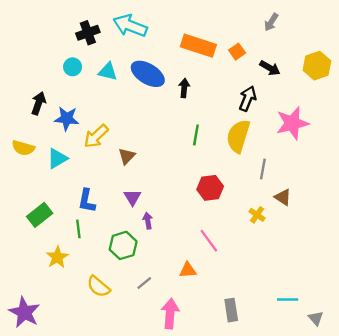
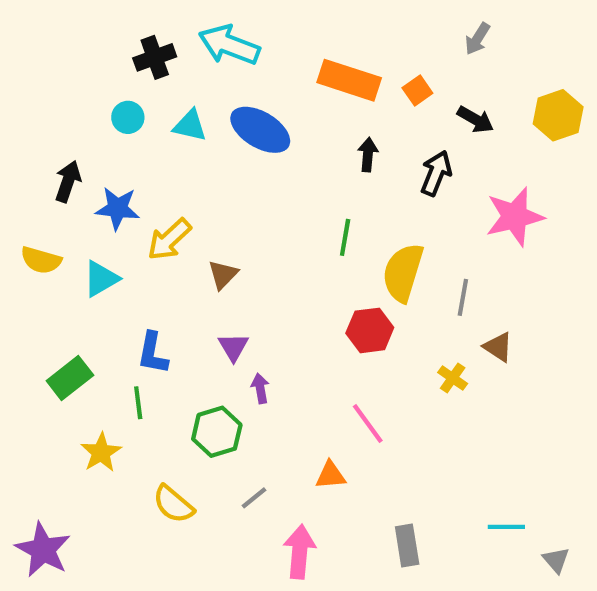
black arrow: (184, 88) -> (368, 155), moved
yellow semicircle: (238, 136) -> (403, 272), moved

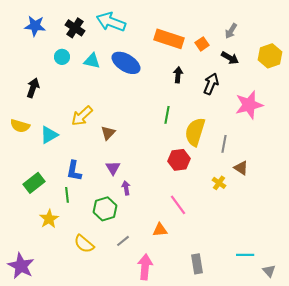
gray arrow: (477, 39) -> (231, 31), moved
black cross: (155, 57) -> (75, 28), turned -36
blue star: (118, 208) -> (35, 26), moved

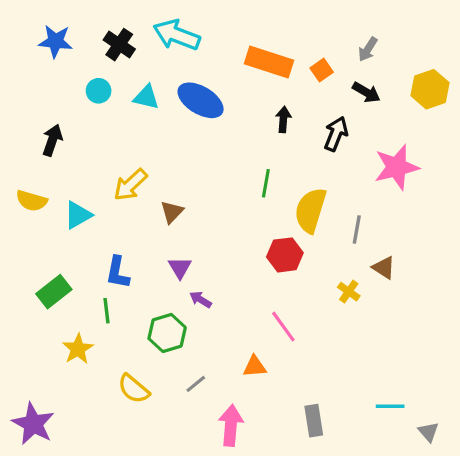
purple arrow: (126, 188) -> (201, 300), turned -48

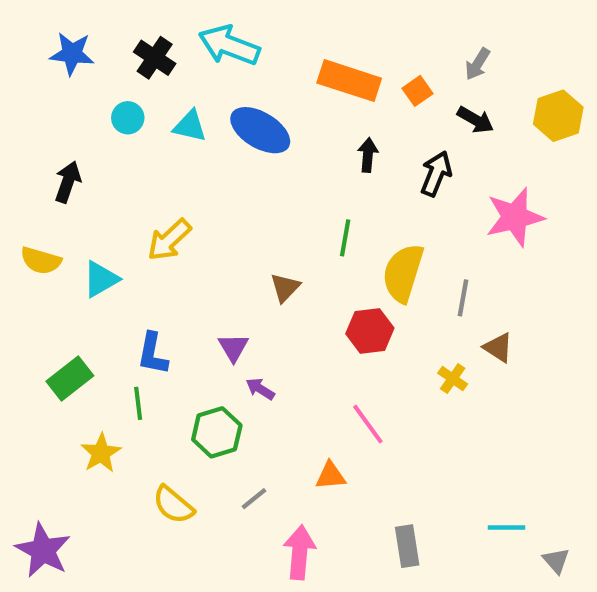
brown triangle: (172, 212) -> (285, 287), moved

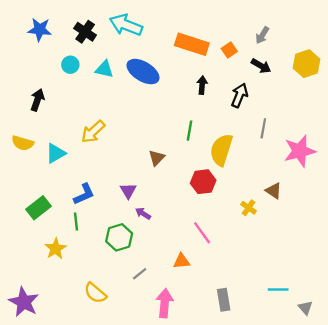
pink star: (515, 217) -> (300, 151), moved
gray line: (463, 298) -> (263, 128), moved
blue L-shape: (153, 354) -> (84, 194), turned -125
yellow semicircle: (173, 505) -> (95, 293), moved

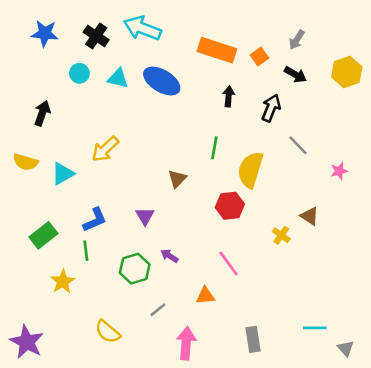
gray line: (263, 128) -> (298, 145), turned -54
pink star: (300, 151) -> (339, 171), size x0.5
purple arrow: (143, 213) -> (169, 256), moved

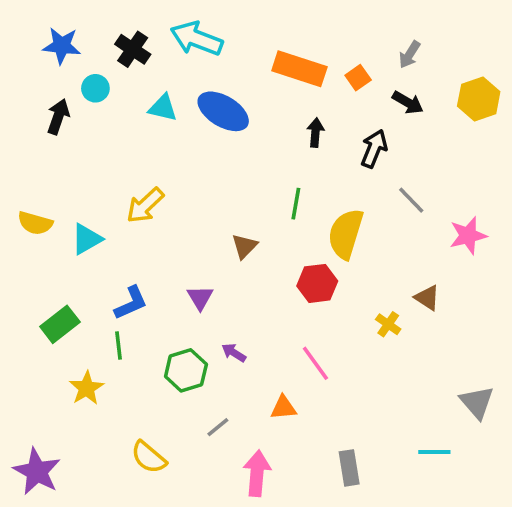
cyan circle: (79, 73) -> (95, 88), moved
black arrow: (42, 113) -> (58, 117), moved
pink star: (339, 171) -> (468, 236), size x1.5
gray triangle: (346, 348) -> (477, 402), moved, size x1.5

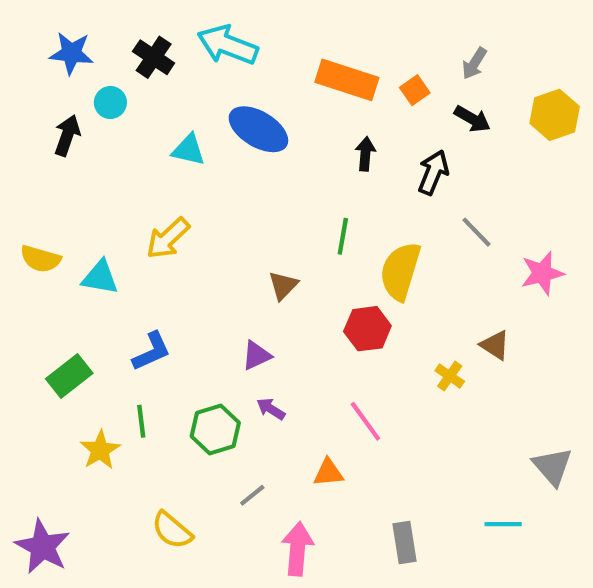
cyan triangle: (163, 108) -> (189, 150), moved
cyan triangle: (87, 239) -> (100, 277), turned 40
purple triangle: (200, 298) -> (256, 355), moved, turned 36
green line: (118, 346) -> (141, 421), moved

